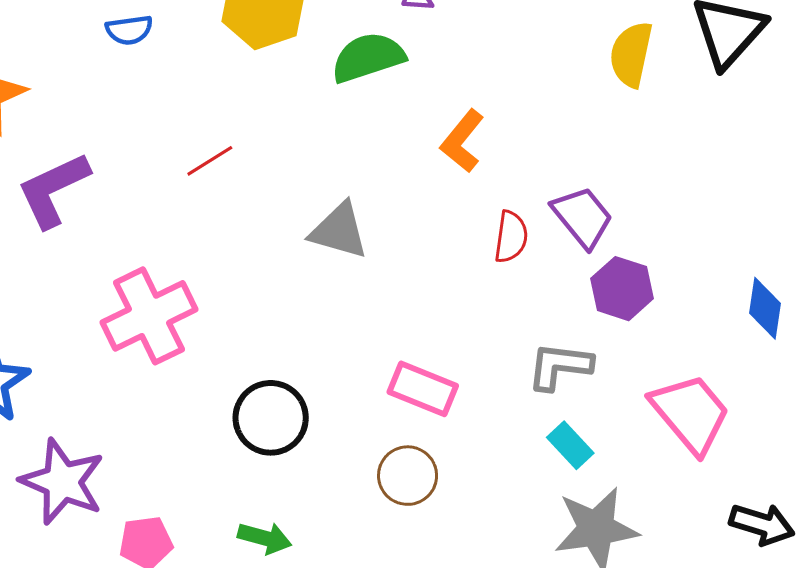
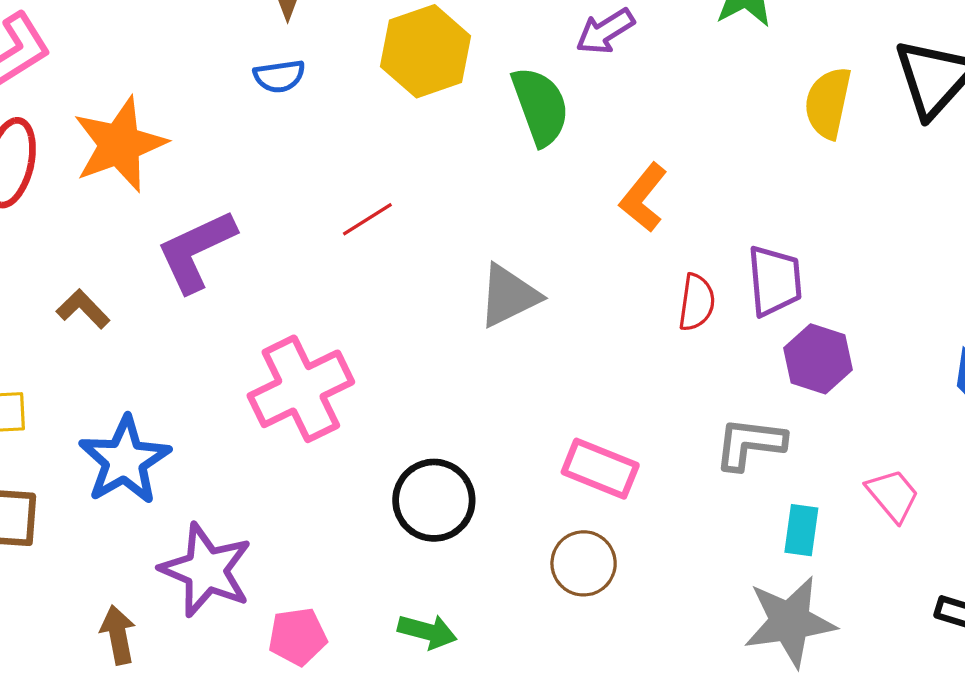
green semicircle: (368, 57) -> (540, 106), turned 88
purple trapezoid: (582, 217) -> (775, 281), turned 34
gray triangle: (339, 231) -> (509, 296), turned -42
pink trapezoid: (690, 413) -> (893, 495), size x0.6
cyan rectangle: (570, 445) -> (801, 530), moved, turned 51

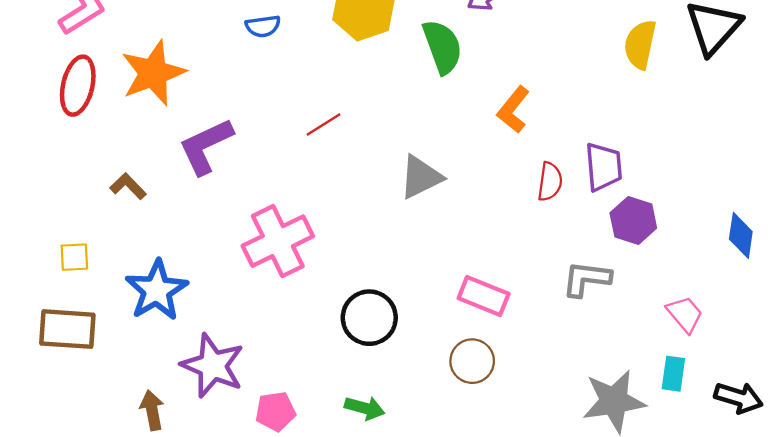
cyan rectangle: (801, 530) -> (673, 374), moved

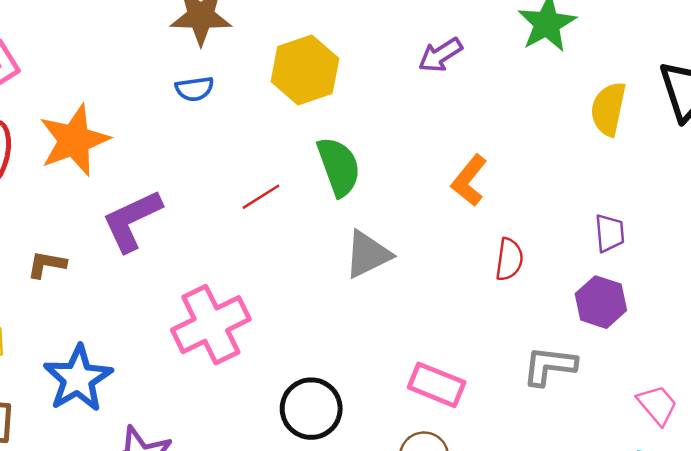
green semicircle: (442, 47) -> (339, 167), moved
purple trapezoid: (604, 167) -> (610, 233), moved, size x0.7
brown L-shape: (128, 186) -> (47, 264), turned -36

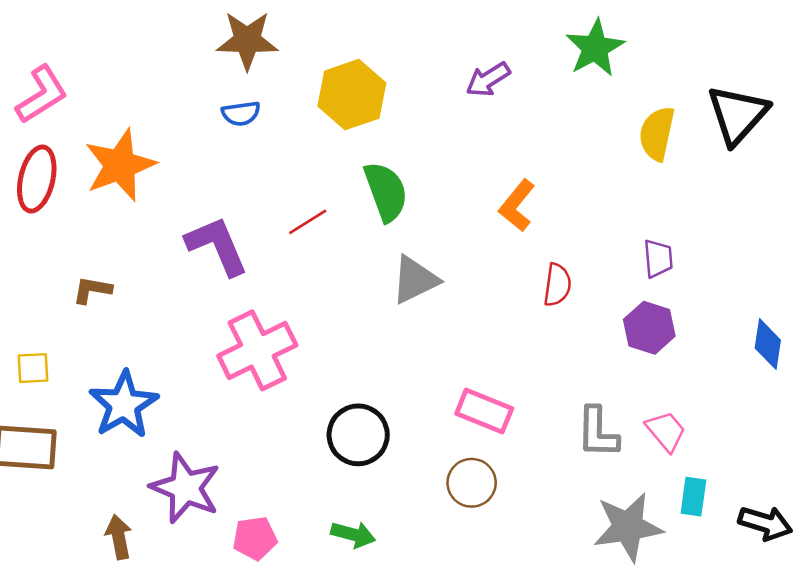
purple L-shape: (132, 221) -> (217, 246), moved, turned 92
gray L-shape: (549, 366) -> (598, 432), moved, turned -96
pink trapezoid: (657, 405) -> (666, 431), moved

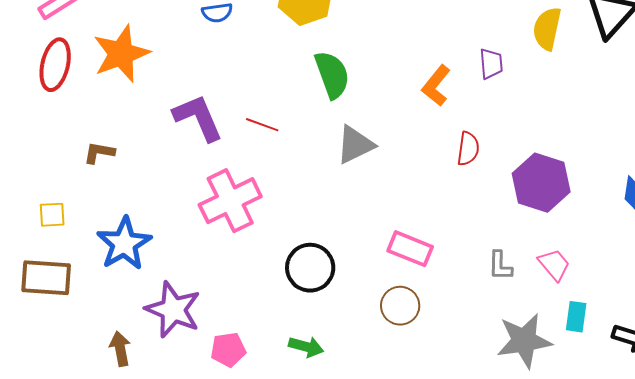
red line: (308, 222) -> (262, 125), moved, turned 52
purple trapezoid: (658, 258) -> (491, 64), moved
purple hexagon: (649, 328) -> (541, 183), size x1.4
gray L-shape: (598, 432) -> (500, 266), size x0.7

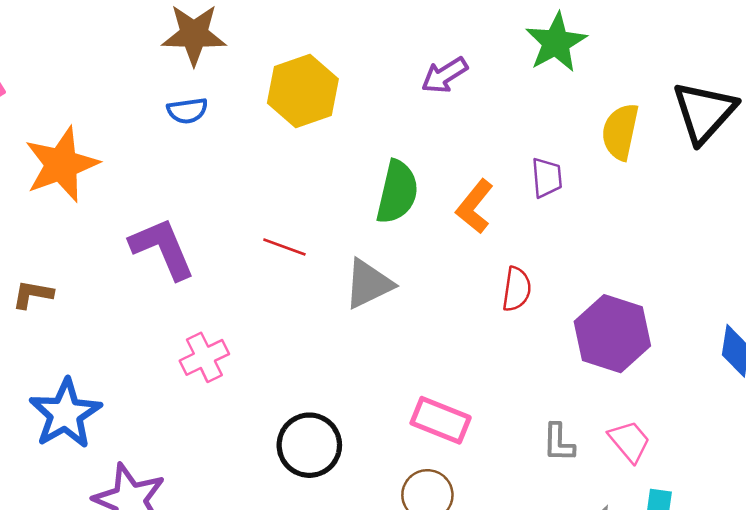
green semicircle: (332, 75) -> (397, 192), moved, turned 33
red line: (262, 125) -> (284, 247), moved
pink cross: (230, 201) -> (204, 357), size x0.6

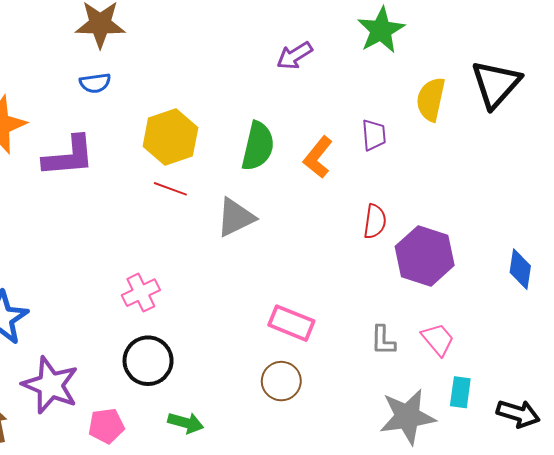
yellow hexagon: (303, 91) -> (170, 137), moved
purple L-shape: (162, 248) -> (69, 156), moved, turned 108
red semicircle: (517, 289) -> (375, 221), moved
pink cross: (204, 357) -> (141, 293), moved
black circle: (309, 445) -> (148, 361), moved

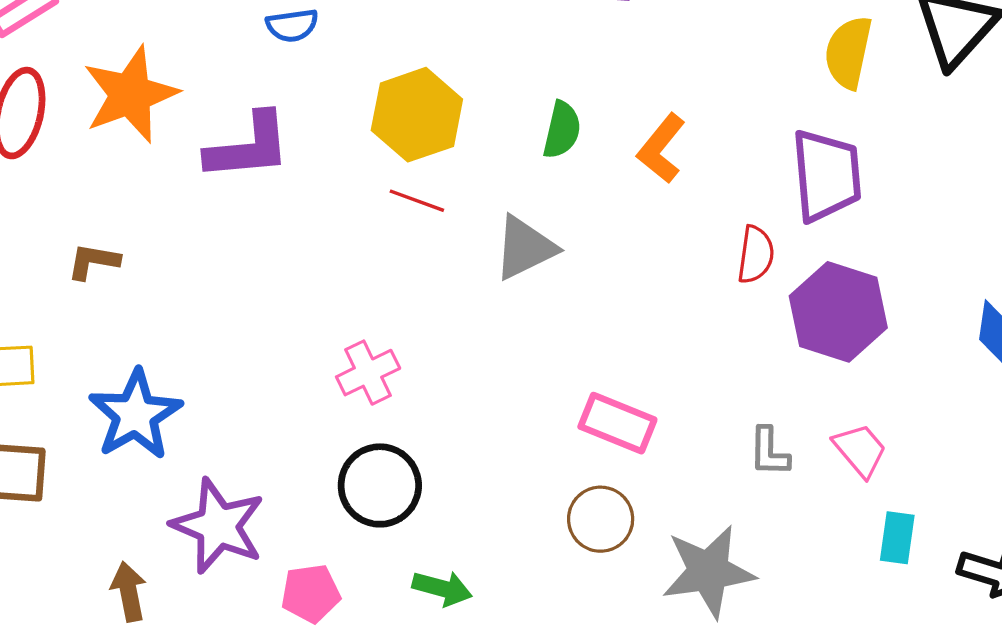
purple trapezoid: (374, 135) -> (826, 175), moved, size x1.8
green semicircle: (258, 146) -> (562, 130), size x0.7
gray star: (407, 417) -> (708, 571), moved

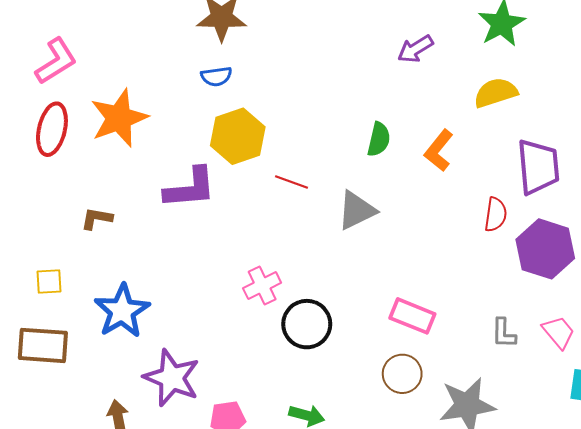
yellow semicircle: (848, 52) -> (496, 93), moved, turned 60
yellow hexagon: (417, 115) -> (238, 136), moved
purple L-shape: (248, 147) -> (190, 188), moved
black circle: (380, 485) -> (307, 324), moved

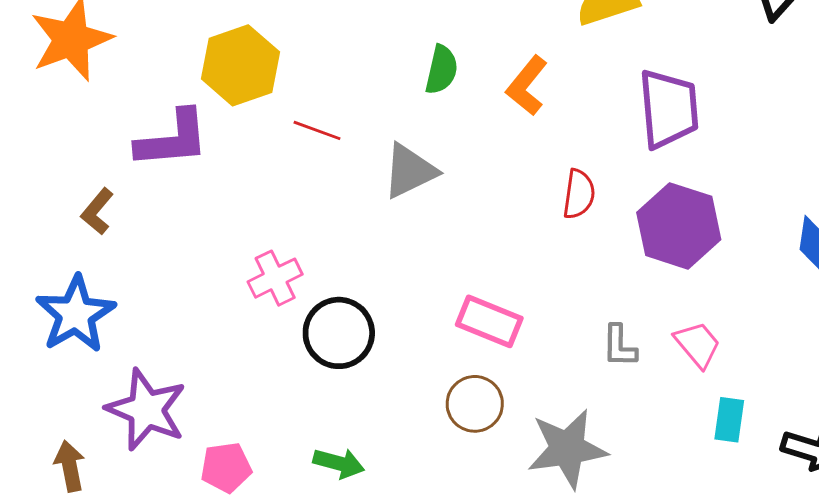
red semicircle: (496, 214) -> (579, 194), moved
brown L-shape: (97, 219) -> (97, 211), moved, turned -60

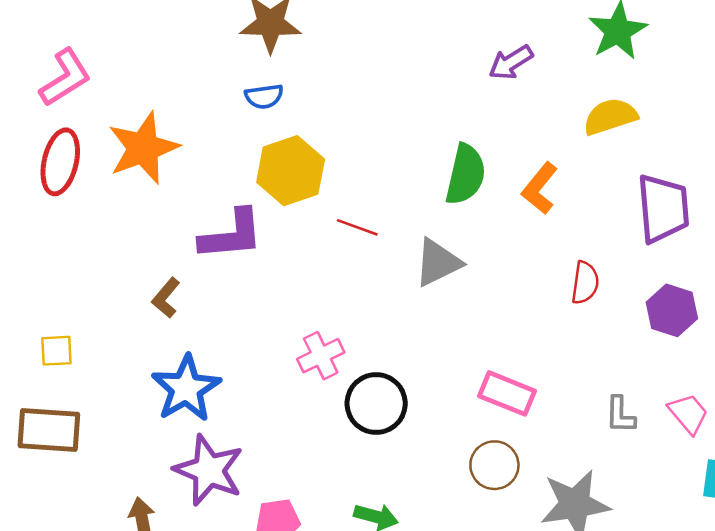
green semicircle: (441, 70) -> (465, 174), size x1.4
purple hexagon: (679, 226) -> (672, 310), size x0.7
blue star: (76, 314) -> (186, 388), moved

